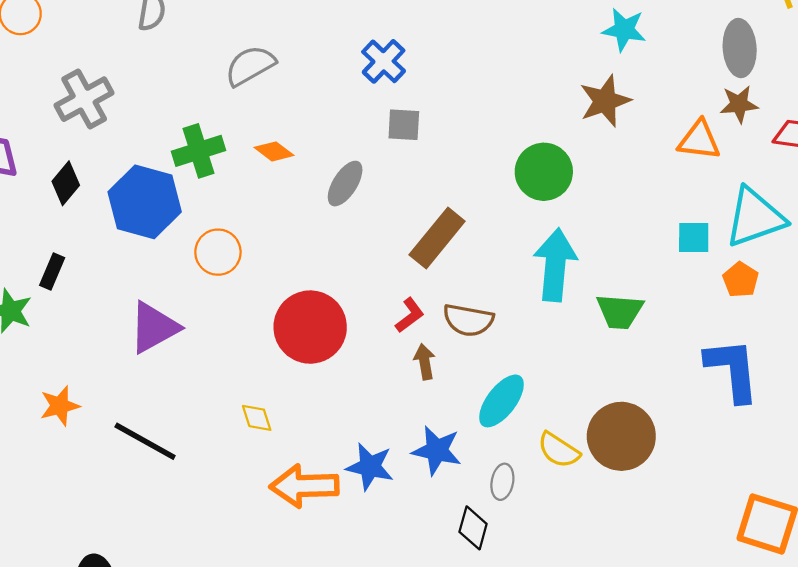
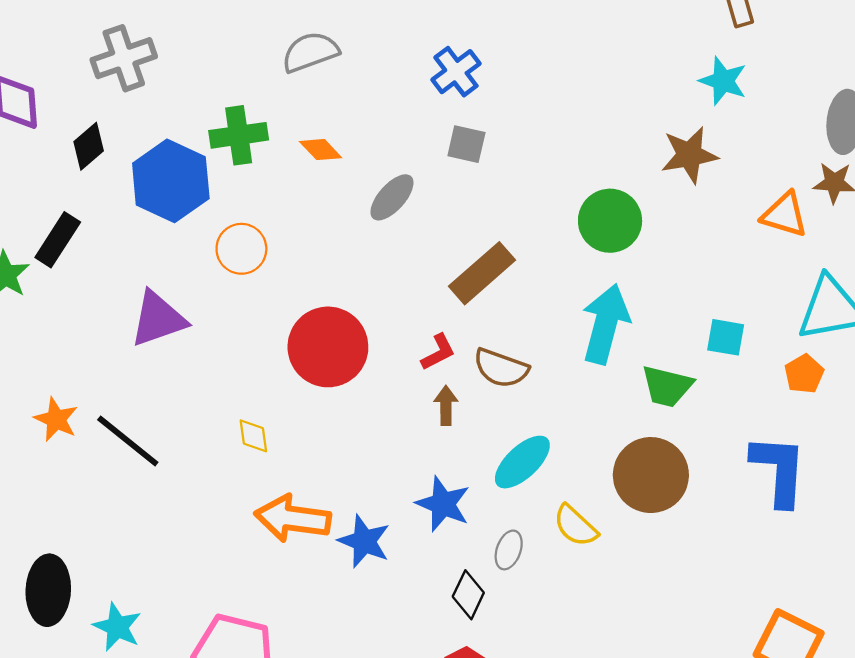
cyan square: (694, 238) -> (726, 337), moved
black rectangle: (52, 271) -> (58, 240), size x1.4
orange star: (60, 406) -> (56, 419), moved, turned 30
brown circle: (621, 436) -> (651, 475), moved
blue star: (370, 467) -> (364, 541), moved

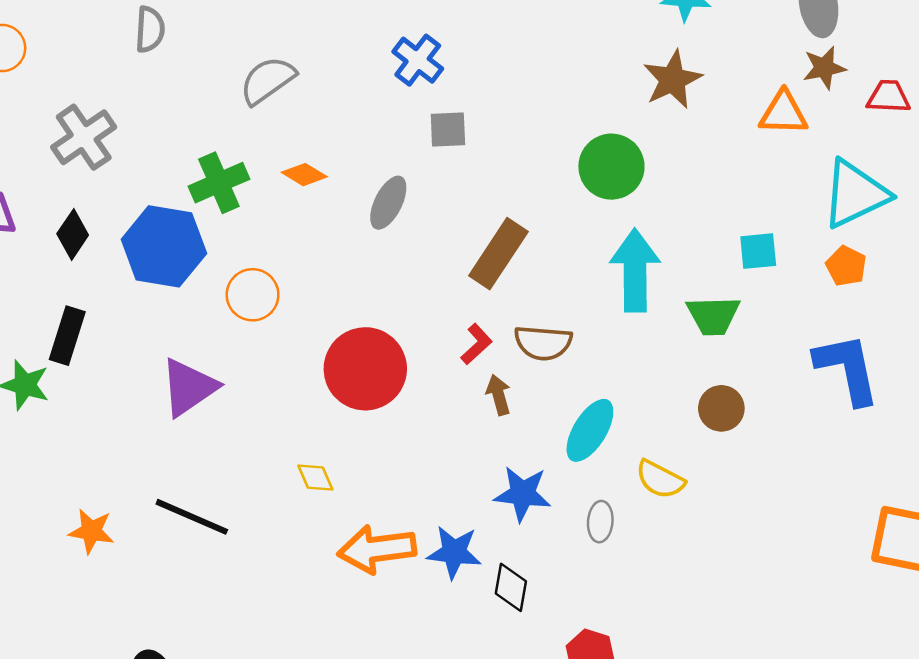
orange star: (56, 419) -> (91, 531), moved
brown circle: (651, 475) -> (721, 408), size x0.6
black diamond: (468, 595) -> (511, 587), moved

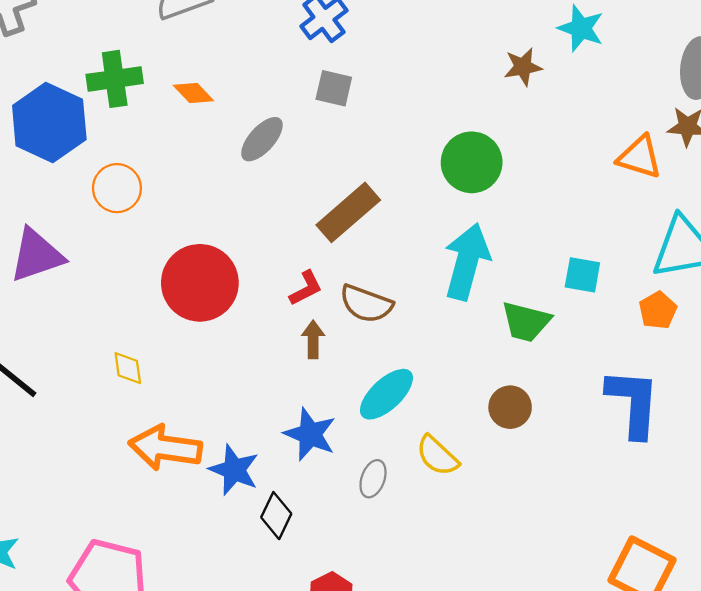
brown star: (672, 80) -> (523, 67), moved, size x0.7

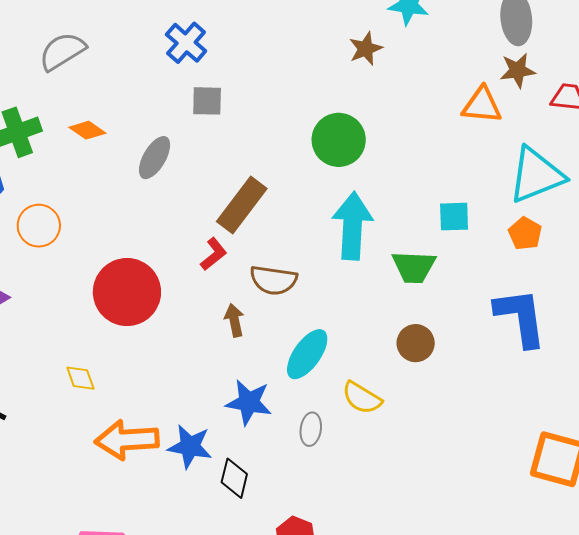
red L-shape: (306, 288) -> (214, 254), moved

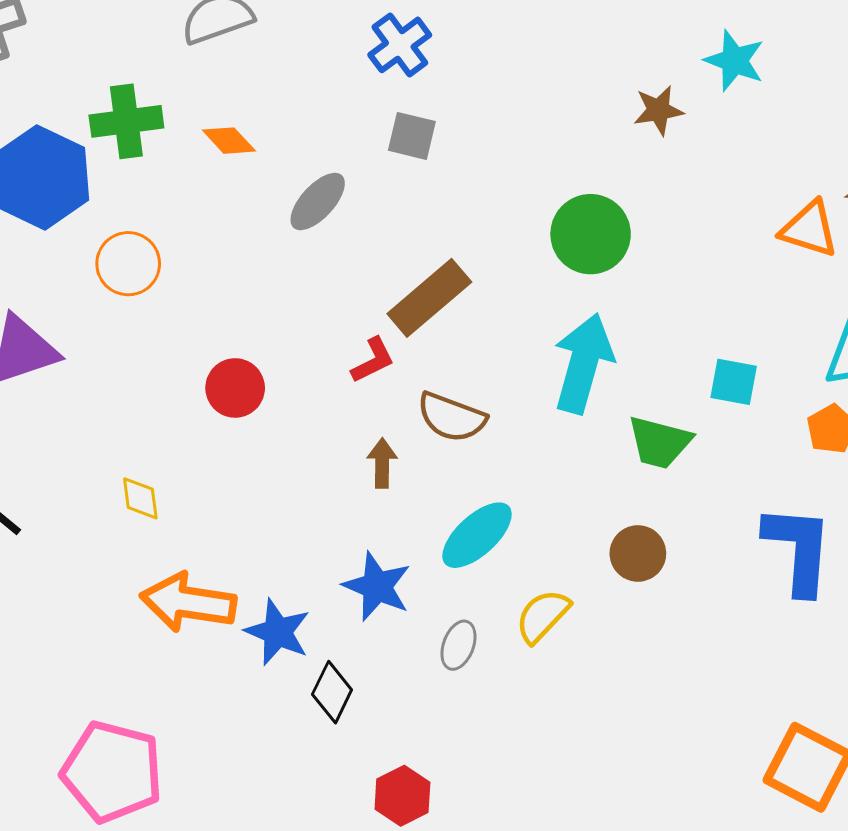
red circle: (127, 292) -> (235, 388), size x0.6
yellow semicircle: (362, 398) -> (543, 616), turned 90

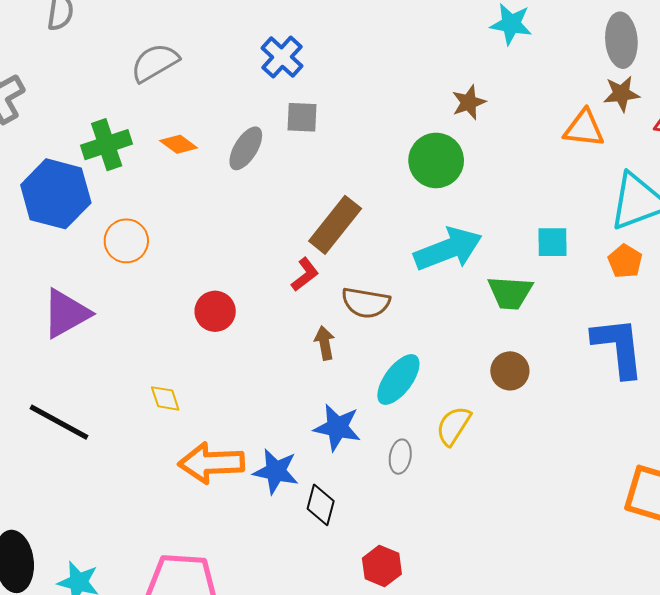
brown star: (658, 110) -> (469, 102), moved
gray ellipse: (318, 202) -> (246, 148), moved
cyan arrow: (583, 363) -> (448, 249), turned 64

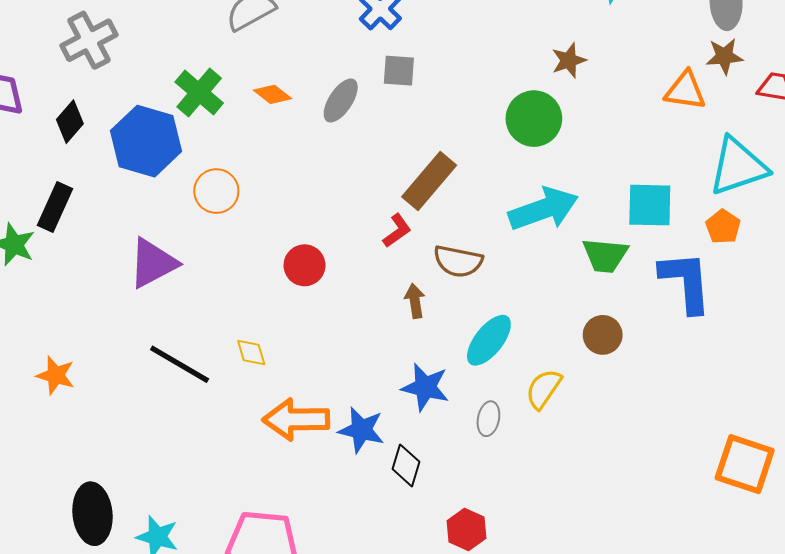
green cross: (107, 145) -> (199, 93), turned -33
cyan square: (553, 242) -> (650, 205), size x1.4
blue L-shape: (618, 347) -> (686, 282), moved
black line: (59, 422) -> (180, 364), moved

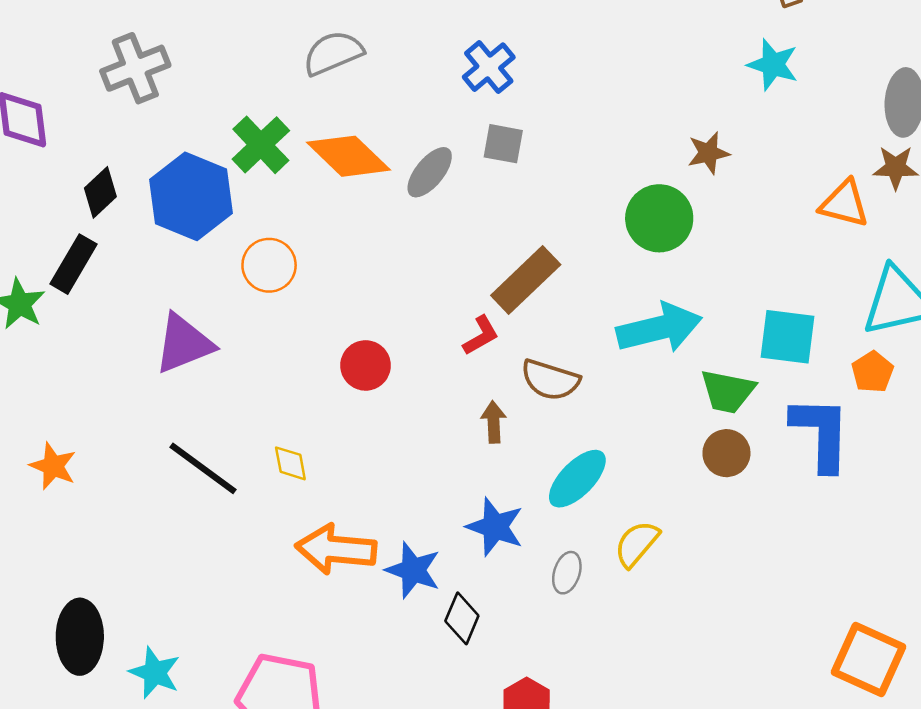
orange diamond: (272, 94) -> (349, 156), size x1.8
black diamond: (70, 122) -> (100, 192), moved
brown circle: (603, 335) -> (726, 453), moved

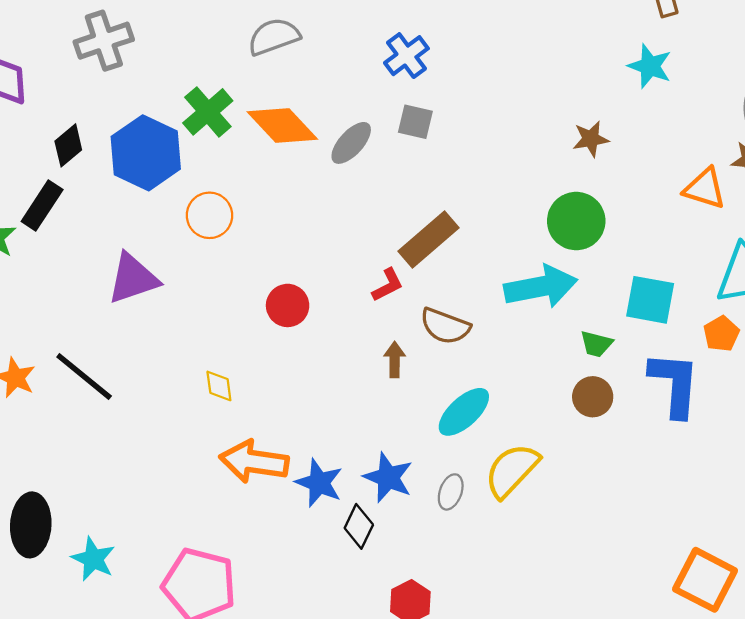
green circle: (659, 218) -> (576, 221), moved
green trapezoid: (728, 391) -> (596, 344), size x0.7
black line: (203, 468) -> (84, 376), moved
blue star: (495, 527) -> (388, 477), moved
yellow semicircle: (637, 544) -> (512, 470), size x1.4

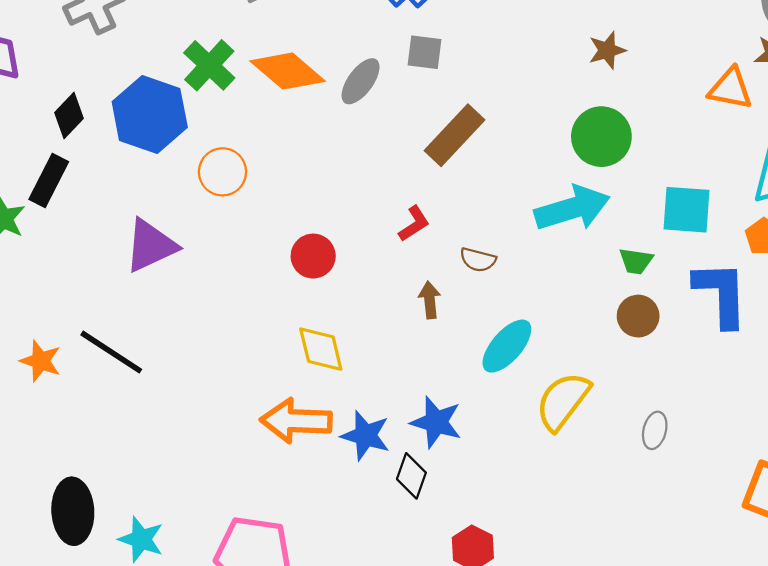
brown rectangle: (429, 240) -> (455, 135), moved
brown semicircle: (445, 326) -> (478, 260), size x0.7
yellow diamond: (219, 386) -> (321, 349), moved, size x1.5
gray ellipse: (451, 492) -> (655, 430), moved

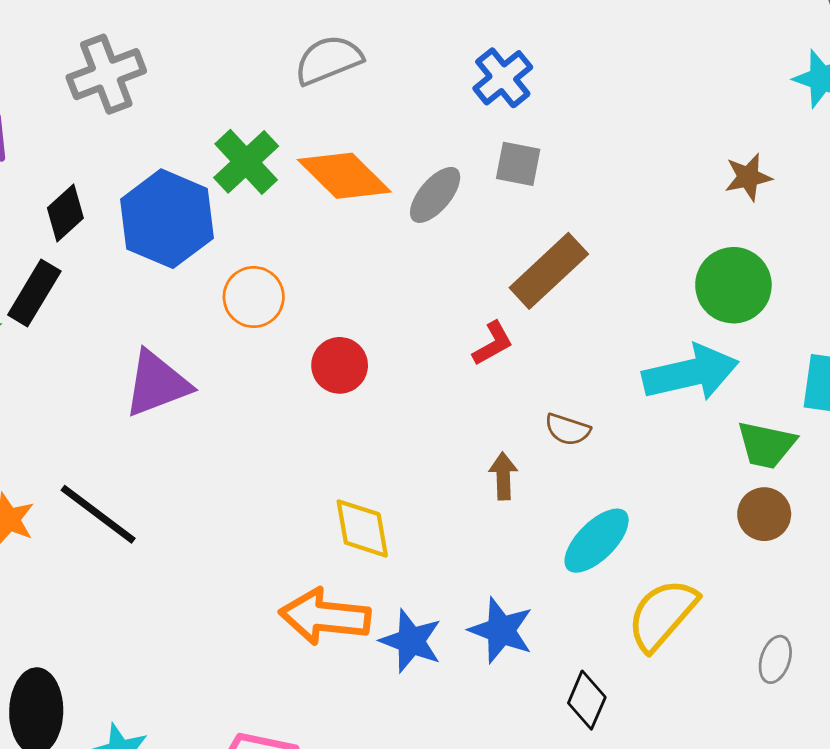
red L-shape: (414, 224) -> (493, 343), moved
red circle: (313, 256) -> (340, 365), moved
green trapezoid: (636, 261) -> (766, 445), size x1.4
black diamond: (411, 476) -> (587, 700), moved

